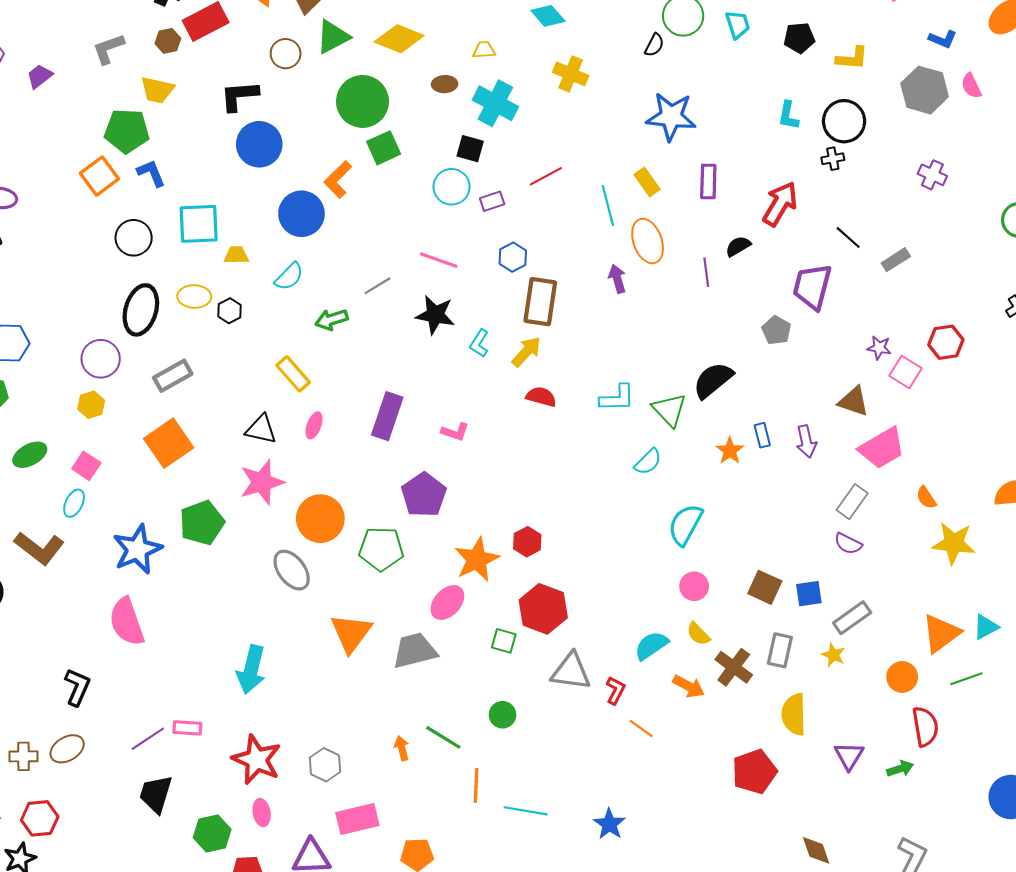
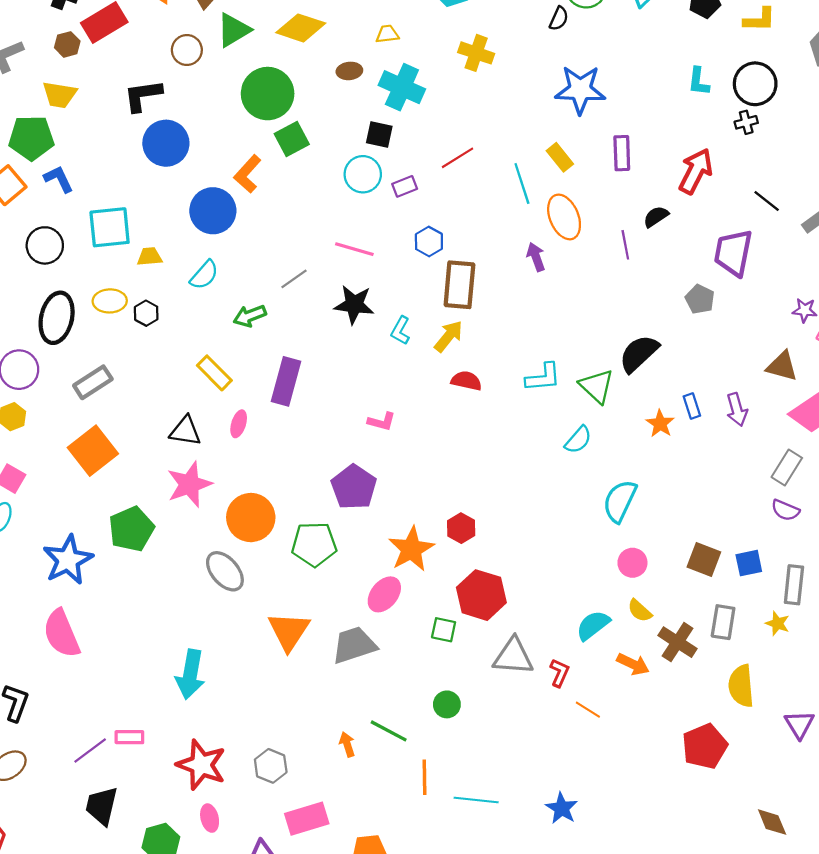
purple rectangle: (387, 416) -> (286, 381), moved
gray rectangle: (852, 618) -> (794, 585), turned -45

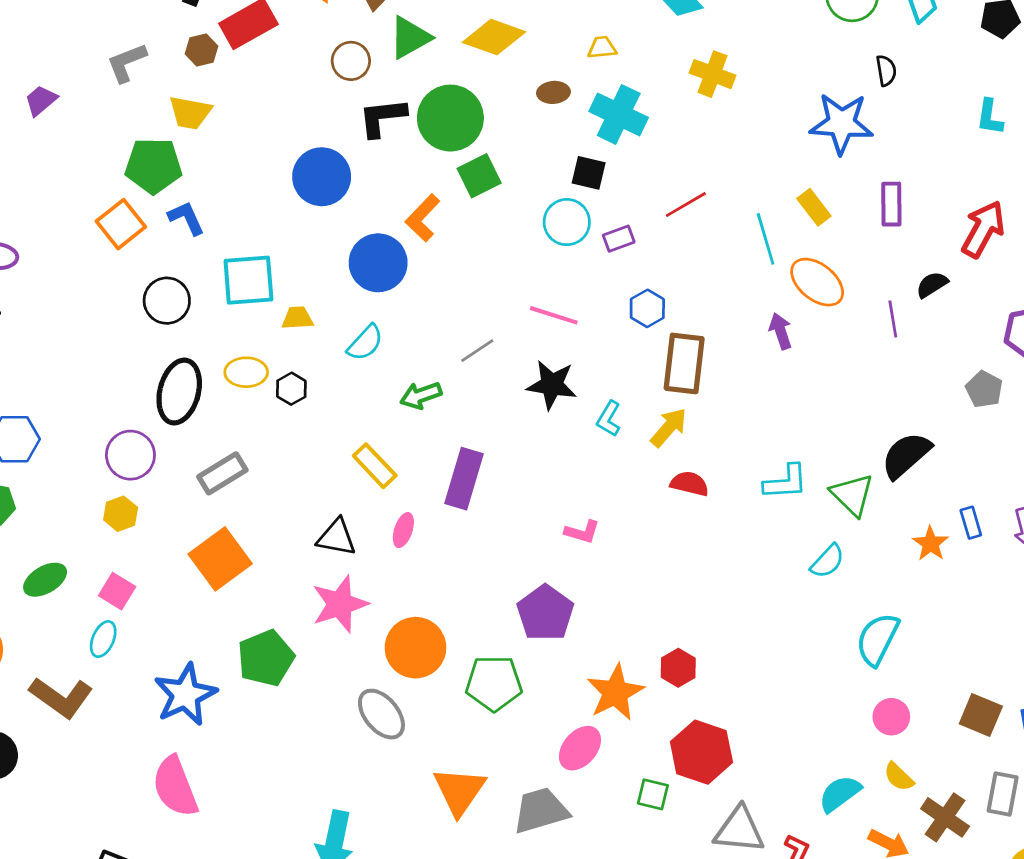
black semicircle: (559, 19) -> (886, 71), moved, turned -35
black L-shape: (143, 96) -> (382, 117), moved
orange ellipse: (564, 217) -> (817, 282), turned -30

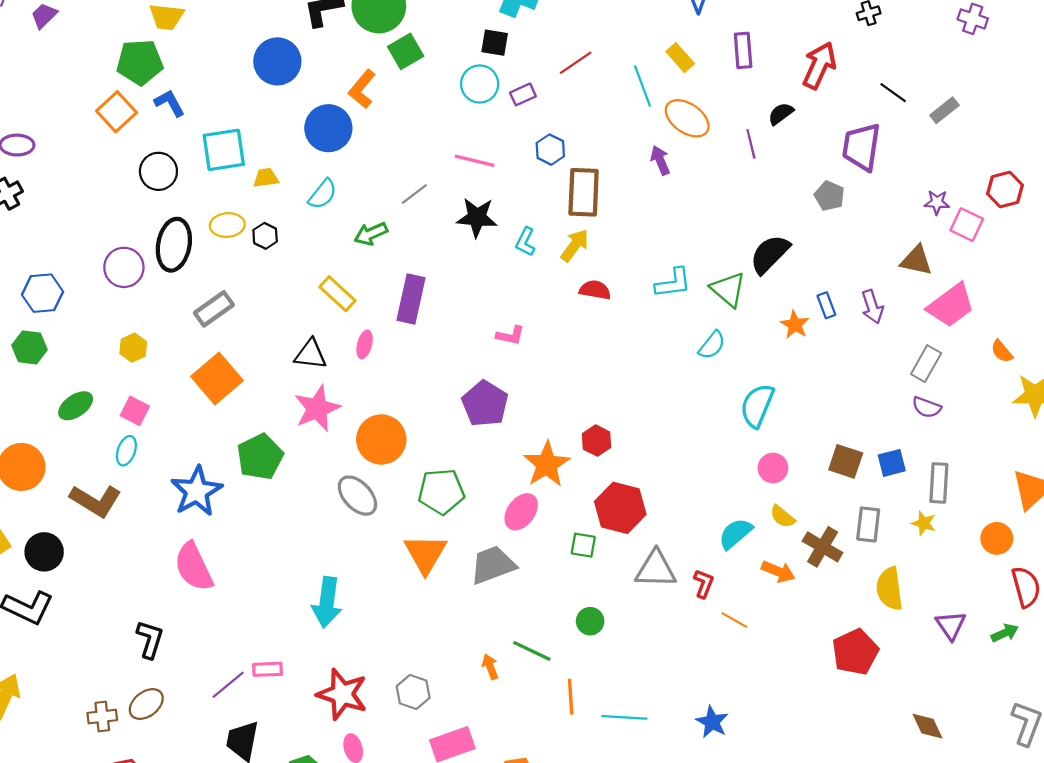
purple circle: (130, 455) -> (124, 267), moved
green pentagon: (494, 683) -> (441, 492), moved

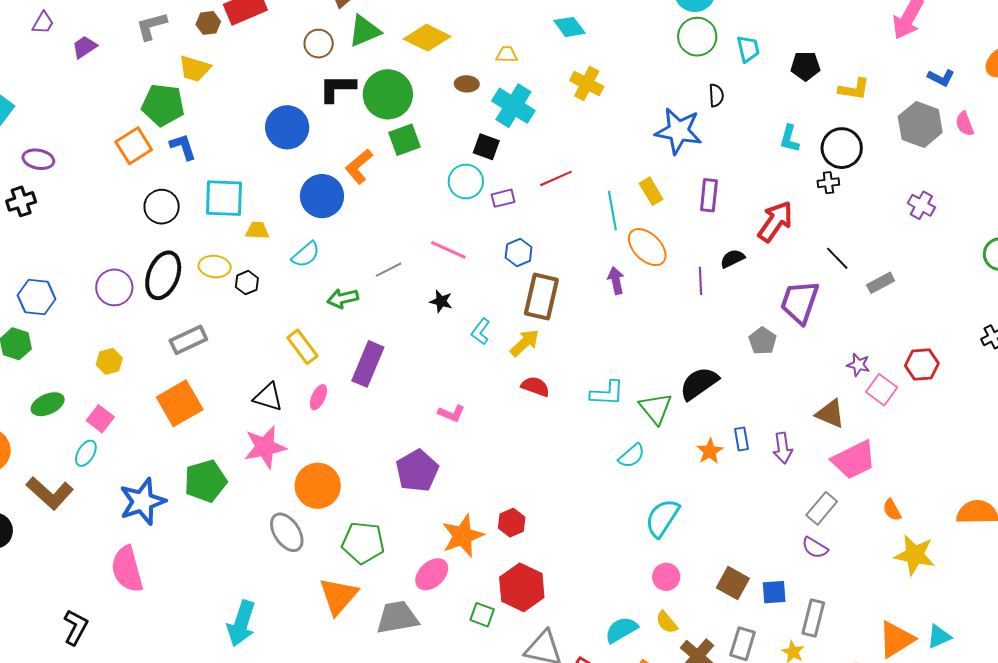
black star: (477, 217) -> (441, 301), size x0.6

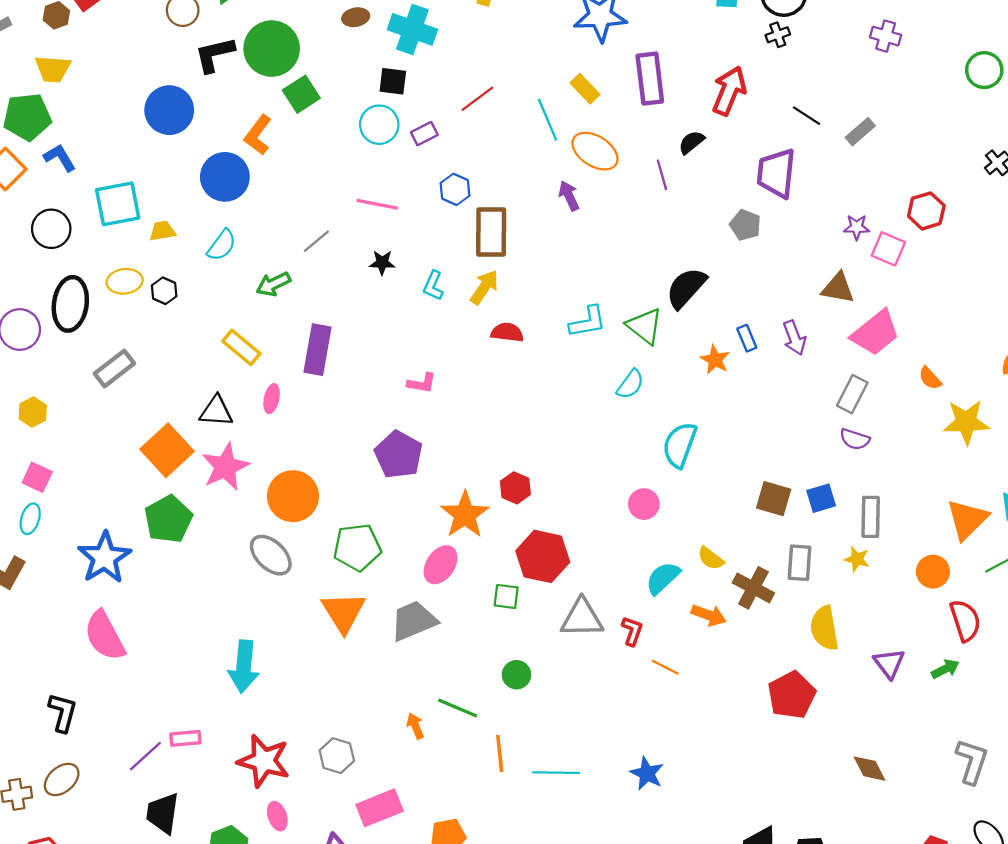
purple rectangle: (709, 195) -> (650, 79), size x1.4
orange square: (180, 403) -> (167, 450), moved
pink circle: (666, 577) -> (644, 504), moved

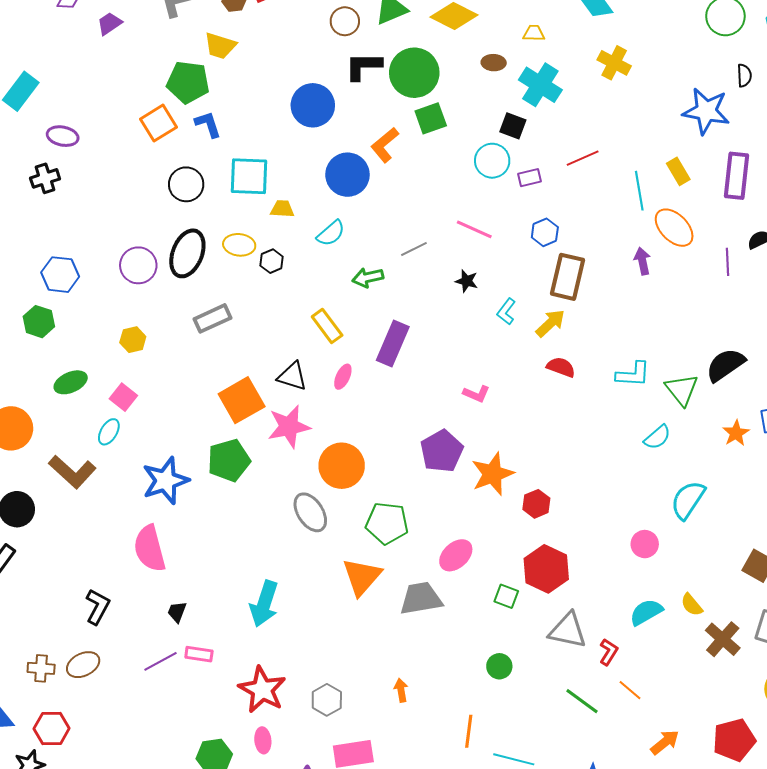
orange star: (465, 515) -> (493, 474), moved
orange arrow: (709, 615) -> (665, 742), moved, turned -72
green line: (458, 708) -> (582, 701), moved
black trapezoid: (163, 813) -> (177, 612), moved, size x0.6

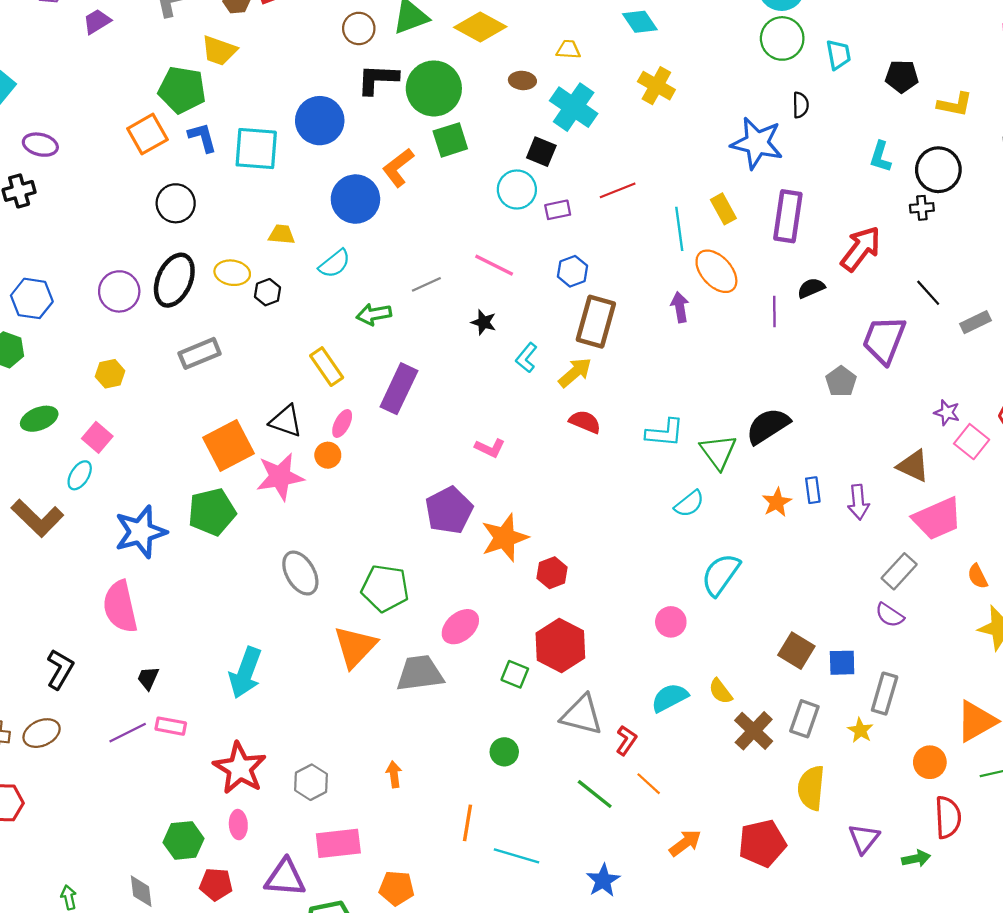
cyan square: (249, 176) -> (256, 149), moved
orange circle: (342, 466) -> (328, 455), moved, size x0.5

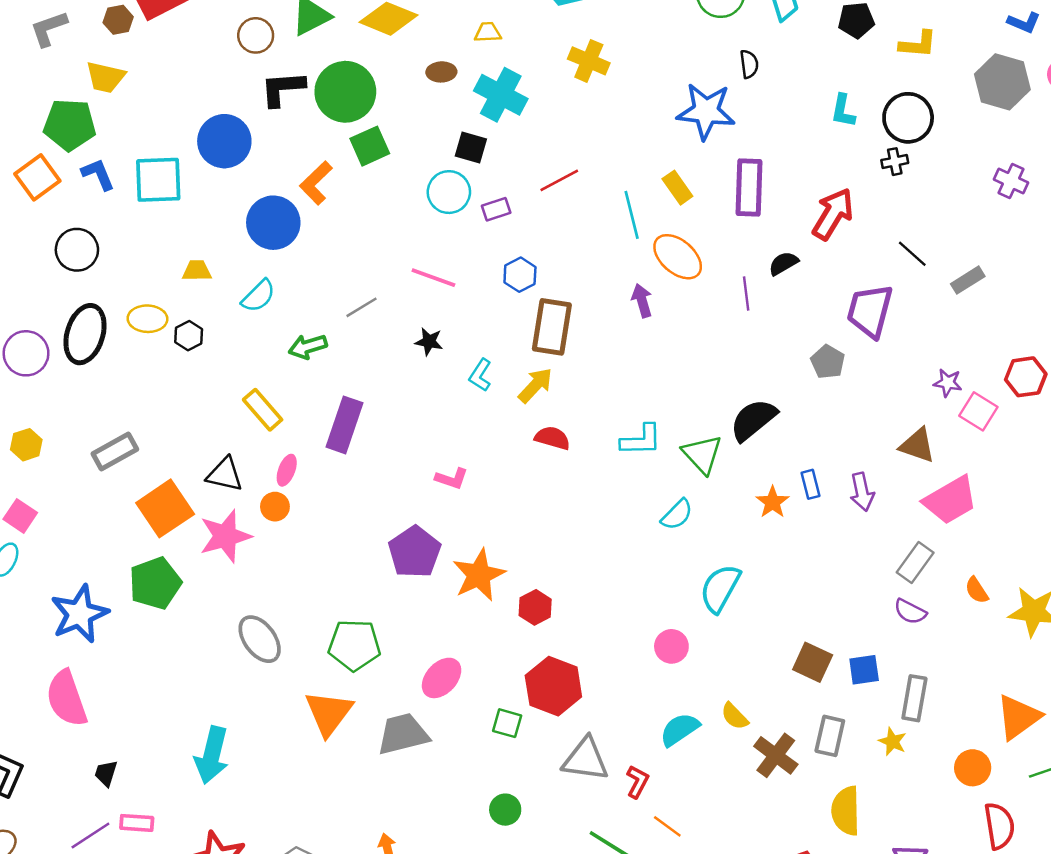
gray rectangle: (200, 353) -> (115, 452), moved
orange semicircle: (978, 576) -> (977, 590), moved

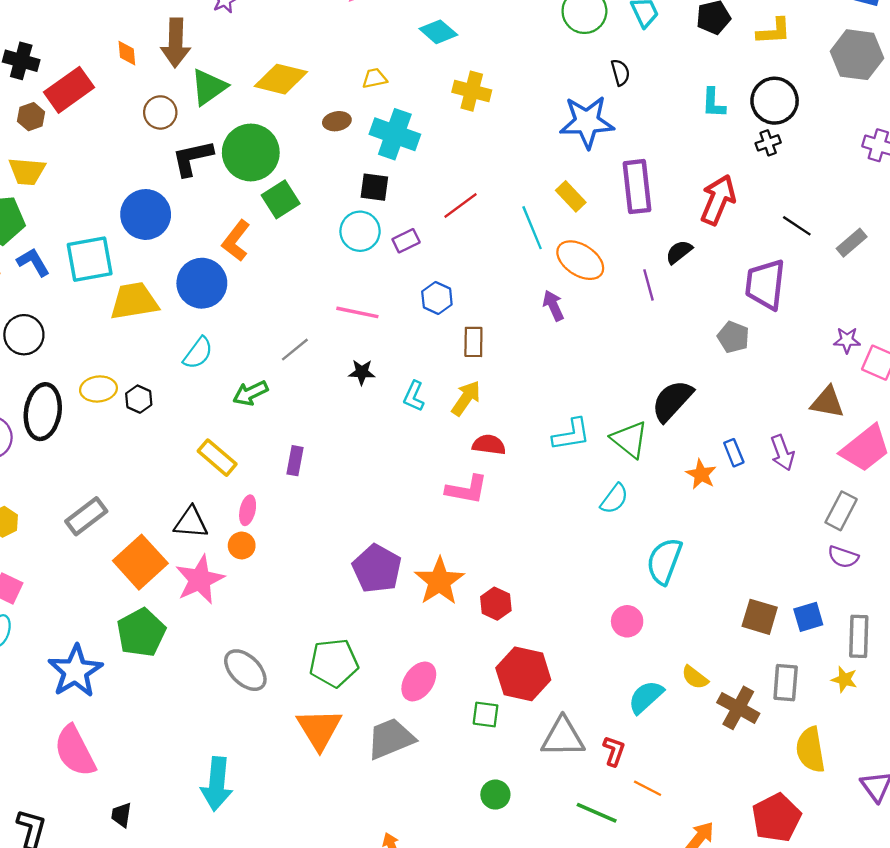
yellow trapezoid: (197, 271) -> (134, 301), moved, size x1.8
brown rectangle: (552, 327) -> (473, 342), size x0.6
purple rectangle: (345, 425) -> (295, 461), size x0.6
pink L-shape: (452, 479) -> (467, 490), moved, size x1.4

